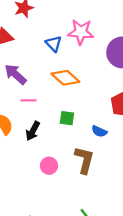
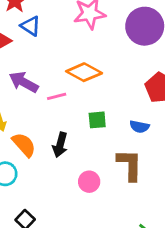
blue triangle: (54, 44) -> (31, 26), moved
pink line: (28, 100) -> (57, 96), moved

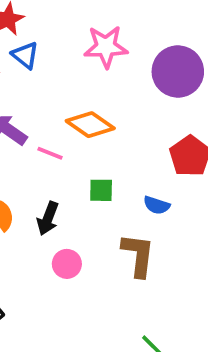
pink line: (57, 96) -> (50, 153), turned 30
pink circle: (89, 182) -> (67, 264), moved

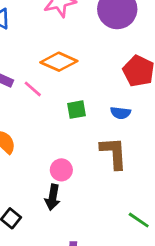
pink line: (50, 153) -> (33, 89), turned 30
black arrow: (48, 218) -> (53, 197), moved

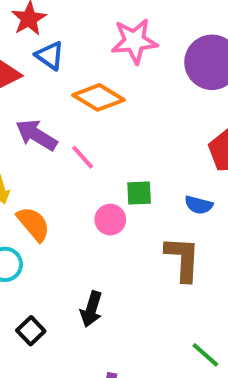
orange diamond: (59, 62) -> (99, 97), moved
pink circle: (61, 170) -> (110, 220), moved

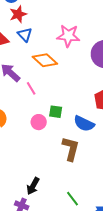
blue semicircle: (199, 205) -> (84, 124), size x1.5
black arrow: (91, 309) -> (33, 186), moved

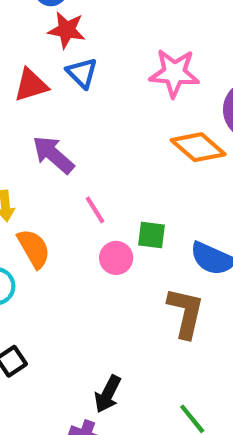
red star: (18, 14) -> (67, 30), turned 30
orange diamond: (45, 60) -> (198, 147), moved
pink line: (31, 88) -> (95, 210), moved

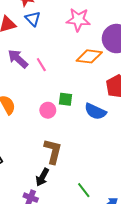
orange diamond: (198, 147) -> (89, 56), turned -35
pink line: (95, 210) -> (41, 65), moved
brown L-shape: (186, 313) -> (53, 151), moved

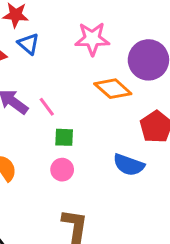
orange diamond: (89, 56) -> (113, 89), turned 40
green square: (65, 99) -> (64, 137), moved

